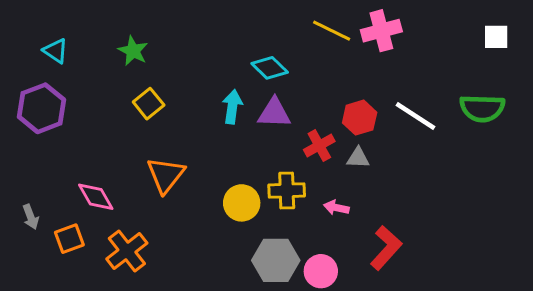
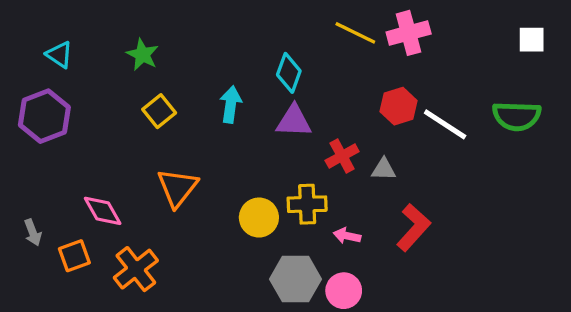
cyan diamond: (270, 68) -> (289, 73), turned 66
cyan arrow: (232, 107) -> (231, 104), moved
red hexagon: (360, 118) -> (399, 106), moved
pink arrow: (336, 208) -> (347, 236), moved
red L-shape: (386, 248) -> (414, 227), moved

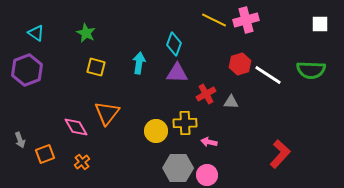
yellow square: (159, 111) -> (96, 67), turned -36
pink diamond: (103, 211) -> (76, 127), moved
red L-shape: (414, 227) -> (280, 154), moved
orange cross: (136, 269) -> (82, 162), size x0.6

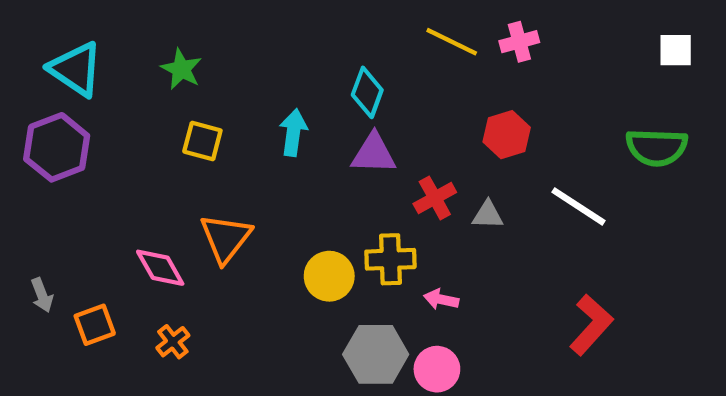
pink cross: (246, 20) -> (519, 42), size x0.7
cyan triangle: (36, 33) -> (76, 69), size x1.6
white line: (268, 75) -> (578, 206), moved

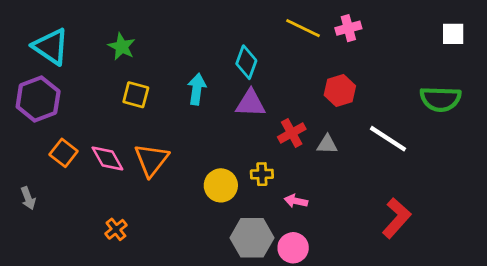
yellow cross: (390, 259) -> (262, 174), size x0.7
pink diamond: (160, 268) -> (107, 159), moved
orange square: (95, 325) -> (64, 153), moved, turned -32

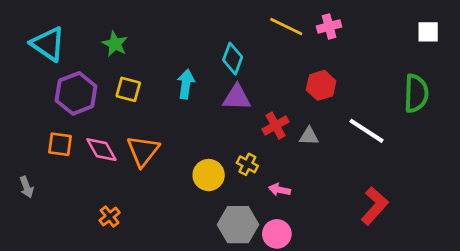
purple hexagon: (38, 99) -> (76, 93), moved
green semicircle: (440, 99) -> (416, 93), turned -90
orange square: (64, 153) -> (60, 144), turned -30
yellow cross: (262, 174) -> (247, 164), turned 30

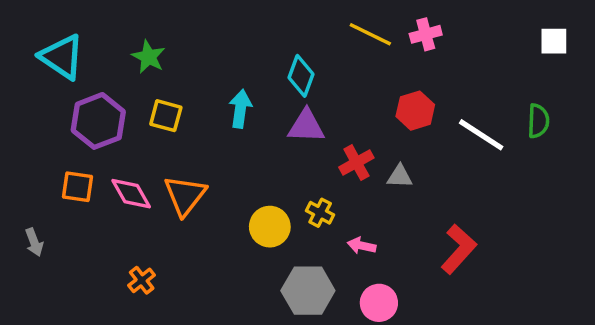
green semicircle: (416, 93) -> (538, 121), size x0.7
white line: (367, 131) -> (481, 135), moved
red L-shape: (375, 206) -> (459, 249), moved
pink circle: (277, 234) -> (379, 303), moved

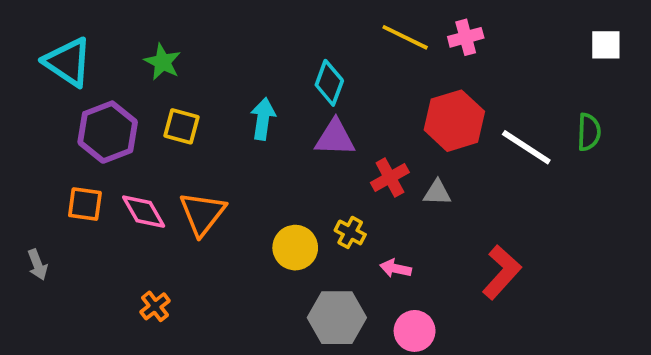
red hexagon: (415, 111) -> (454, 121), size x1.4

